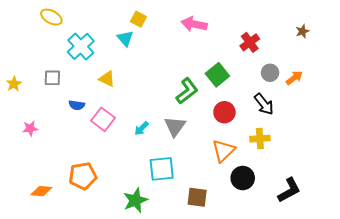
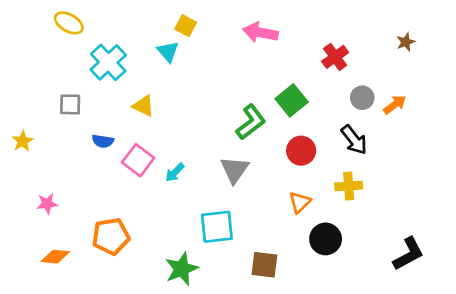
yellow star: (14, 84) -> (23, 141), moved
pink star: (30, 128) -> (47, 204), moved
cyan arrow: (141, 128) -> (175, 172), moved
orange triangle: (223, 151) -> (300, 202), size x0.7
black L-shape: (289, 190) -> (408, 254), moved

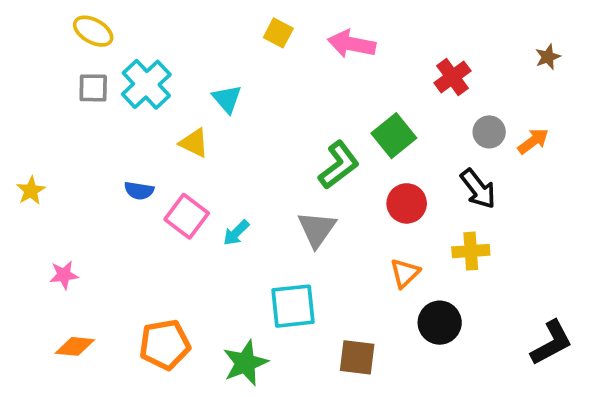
yellow square: (186, 26) -> (278, 33), moved
cyan triangle: (168, 51) -> (227, 99), moved
gray square: (70, 104) -> (93, 88), moved
orange pentagon: (111, 236) -> (165, 345), moved

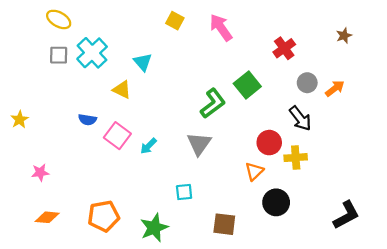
pink arrow: (352, 44) -> (221, 28), turned 44
red circle: (407, 203) -> (269, 143), moved
cyan square: (293, 306) -> (184, 192), size x0.6

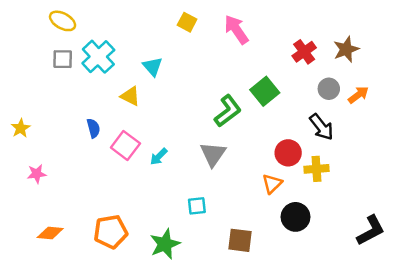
brown star: (344, 36) -> (346, 49), moved, size x1.5
blue semicircle: (87, 120) -> (93, 128), turned -114
pink star: (40, 172) -> (37, 174), moved

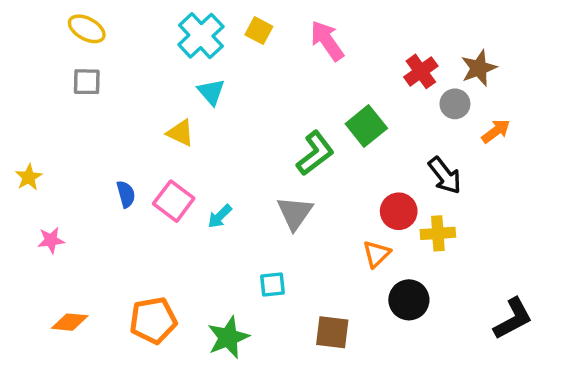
cyan cross: (98, 57) -> (201, 36), moved
gray circle: (329, 89) -> (455, 104), moved
blue semicircle: (93, 128) -> (126, 194), moved

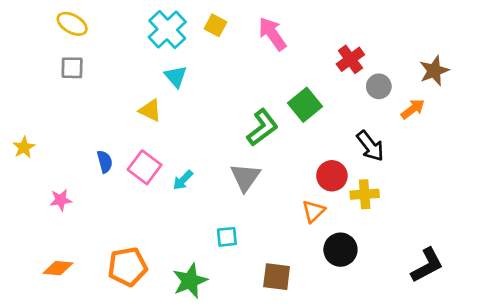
brown star: (479, 68) -> (434, 71), moved
pink star: (51, 240) -> (61, 200), moved

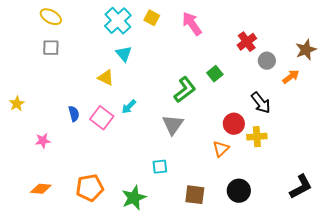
green square: (305, 105) -> (215, 74), size x0.7
cyan arrow: (183, 180) -> (129, 107), moved
black circle: (340, 250) -> (239, 191), moved

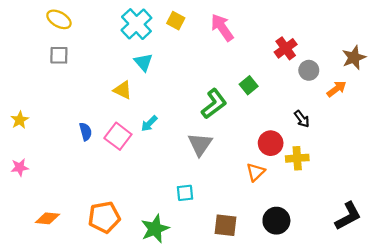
black arrow: (261, 103) -> (302, 119), size x0.7
pink star: (43, 141) -> (20, 167), moved

